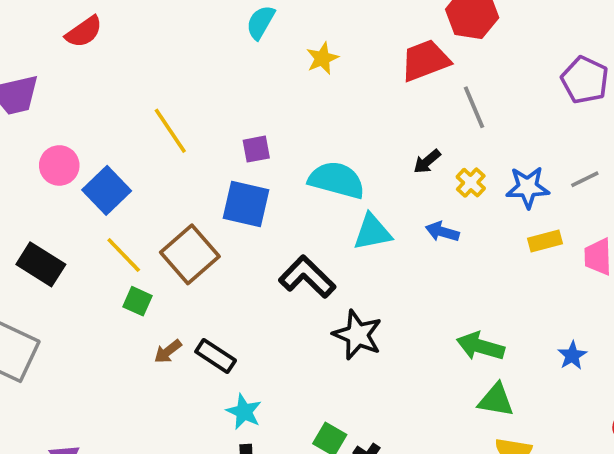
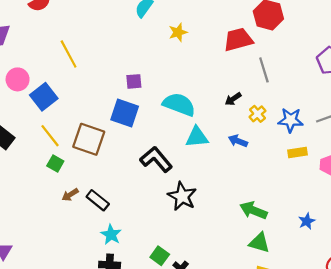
yellow line: (170, 131) -> (69, 54), moved
brown square: (190, 254) -> (89, 139), turned -36

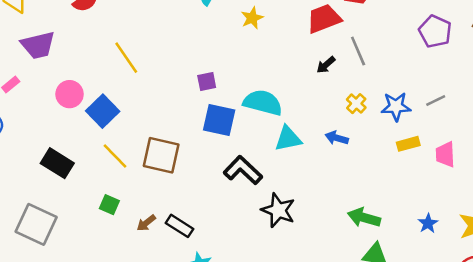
black arrow: (233, 99) -> (326, 65), moved
blue square: (125, 113) -> (219, 120), moved
green square: (55, 164) -> (109, 205), moved

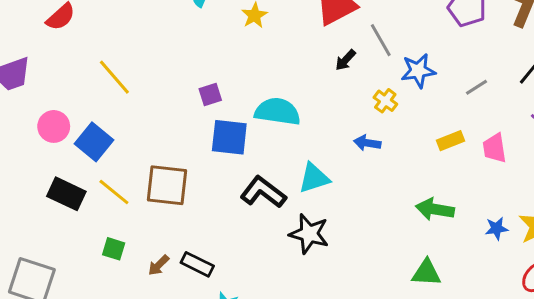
blue star: (396, 107) -> (418, 71), moved
cyan triangle: (288, 139) -> (314, 178), moved
black rectangle: (57, 163) -> (66, 194), moved
green arrow: (364, 218) -> (435, 209), moved
blue star: (428, 223) -> (497, 228), moved, turned 30

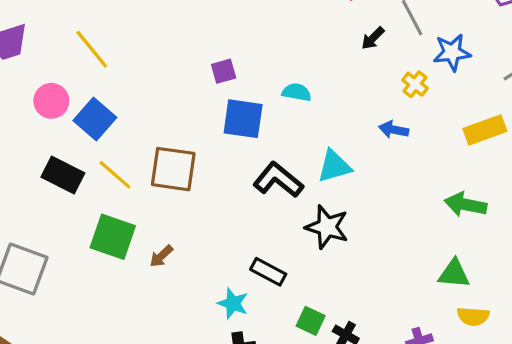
yellow line: (114, 77) -> (92, 49), moved
cyan semicircle: (277, 112) -> (297, 92), size x0.6
yellow rectangle: (450, 141) -> (485, 130), size x1.4
green square: (114, 249) -> (113, 237), size x1.8
black rectangle: (197, 264) -> (268, 272), moved

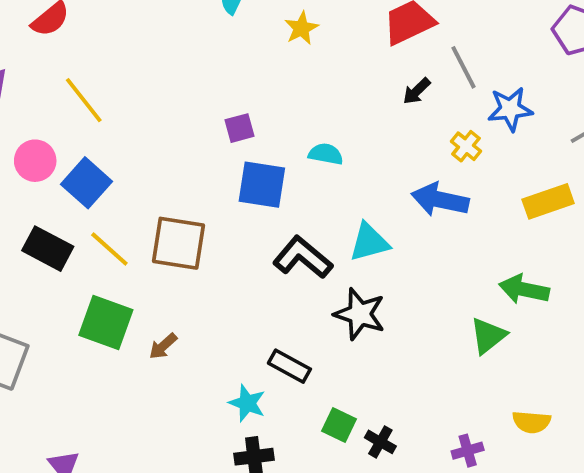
blue arrow: (394, 130) -> (440, 200), size x1.6
green triangle: (454, 274) -> (488, 336), moved, turned -44

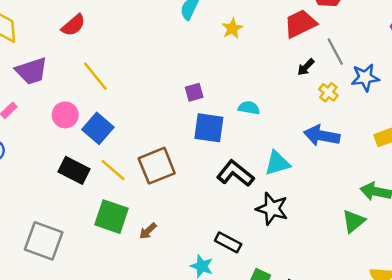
yellow cross: (466, 146) -> (328, 92), moved
brown square: (179, 243) -> (157, 166), turned -30

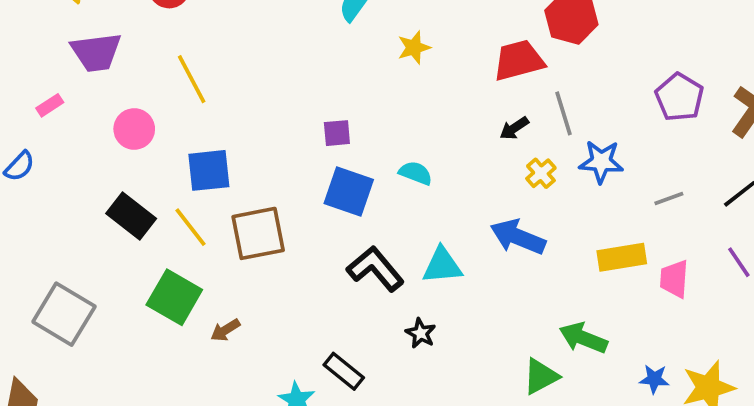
blue square: (98, 128) -> (209, 170), moved, turned 32
black star: (272, 209) -> (421, 333), size x0.6

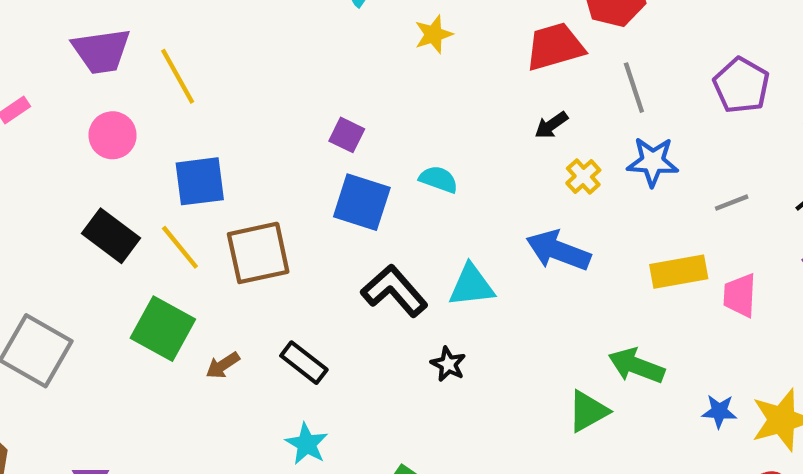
purple trapezoid: (96, 52) -> (101, 51), moved
gray line: (563, 113) -> (634, 88), moved
purple square: (337, 133) -> (347, 135), turned 32
black rectangle: (344, 371) -> (304, 363), moved

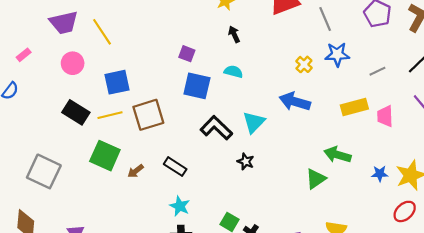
black arrow: (551, 125) -> (234, 34), moved, turned 105
yellow line: (180, 247) -> (110, 115), turned -60
cyan triangle: (472, 286) -> (254, 122), turned -35

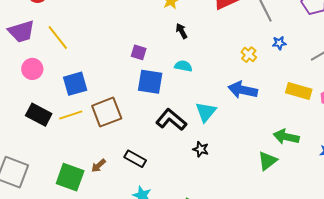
blue star: (337, 54) -> (279, 43), size x0.6
yellow rectangle: (354, 107) -> (299, 91), turned 35
green square: (105, 156) -> (70, 177), moved

